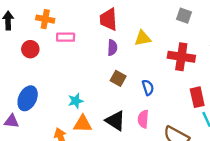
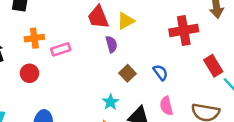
yellow triangle: (143, 38) -> (126, 21), moved
brown square: (118, 78) -> (128, 73), turned 35
cyan star: (76, 101) -> (110, 102), moved

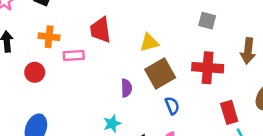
red trapezoid: (98, 17) -> (100, 30), moved
purple semicircle: (111, 44) -> (126, 88), moved
brown square: (128, 73) -> (160, 73), moved, size x1.6

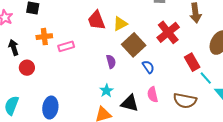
red trapezoid: (100, 30) -> (96, 20), moved
red cross: (208, 68) -> (168, 32), turned -30
red circle: (35, 72) -> (27, 68), moved

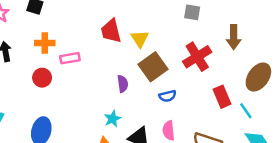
yellow triangle: (120, 24) -> (140, 39), turned -42
blue semicircle: (148, 67) -> (168, 96), turned 104
red circle: (27, 68) -> (42, 78), moved
cyan line: (206, 78) -> (246, 111), moved

